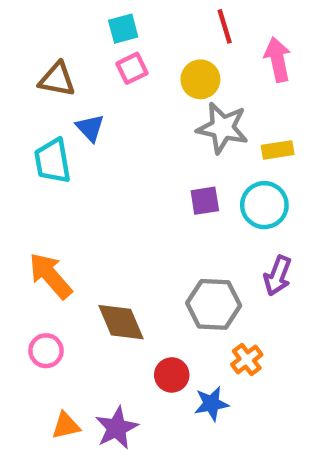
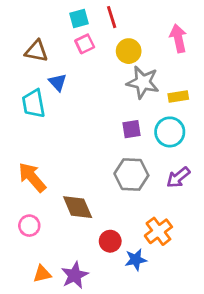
red line: (225, 26) -> (112, 17), moved
purple arrow: (278, 276) -> (178, 177), turned 30
gray hexagon: (214, 304) -> (131, 175), moved
orange cross: (247, 360) -> (158, 231), size x1.4

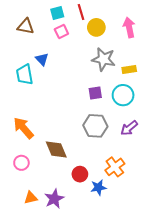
brown triangle: (36, 51) -> (26, 26), moved
yellow circle: (129, 51) -> (96, 27), moved

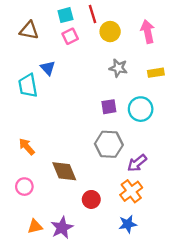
gray star: (104, 59) -> (118, 68), size x0.7
yellow rectangle: (129, 69) -> (156, 73), moved
orange arrow: (23, 128) -> (27, 147), size x0.7
purple arrow: (129, 128) -> (137, 163), moved
blue star: (98, 187) -> (128, 224), moved

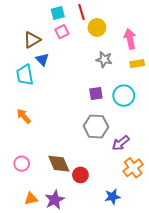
brown triangle: (29, 30) -> (32, 40), moved, turned -42
pink arrow: (148, 32) -> (130, 39), moved
orange arrow: (27, 147) -> (24, 116), moved
brown diamond: (64, 171) -> (59, 164), moved
orange cross: (131, 191) -> (133, 168), moved

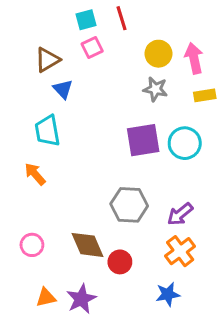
yellow circle: (97, 27) -> (158, 54), moved
cyan trapezoid: (25, 75) -> (47, 131), moved
purple square: (96, 93) -> (143, 140), size x1.6
gray hexagon: (96, 126) -> (129, 205), moved
orange cross: (133, 168) -> (180, 251), moved

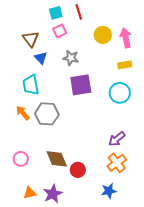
brown triangle: (47, 60) -> (31, 39), turned -36
gray star: (155, 89) -> (71, 58), moved
yellow rectangle: (205, 95) -> (125, 65), moved
purple square: (143, 140) -> (81, 85), moved
gray hexagon: (129, 205) -> (47, 114), moved

